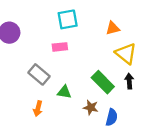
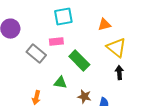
gray rectangle: (39, 74) -> (36, 54), moved
green rectangle: (103, 82) -> (79, 61), moved

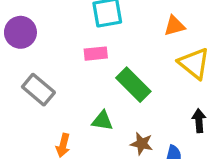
gray rectangle: (36, 54) -> (38, 90), moved
black arrow: (119, 73) -> (199, 121), moved

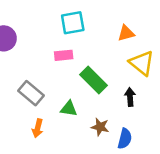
gray rectangle: (38, 90) -> (31, 93), moved
black arrow: (199, 121) -> (130, 97), moved

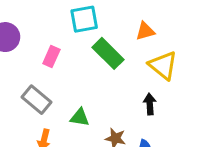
pink rectangle: (64, 55) -> (51, 56), moved, turned -60
green rectangle: (94, 80) -> (108, 53), moved

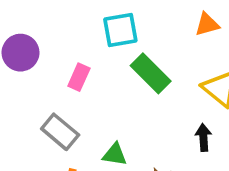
orange triangle: (145, 31) -> (207, 24), moved

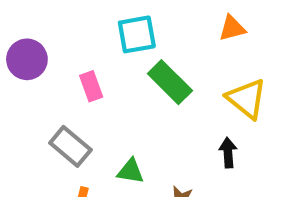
pink rectangle: (79, 77) -> (91, 86), turned -44

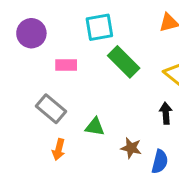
purple circle: (27, 59) -> (31, 33), moved
pink rectangle: (91, 86) -> (66, 65), turned -70

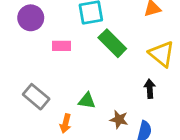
gray rectangle: (51, 109) -> (36, 97), moved
orange arrow: (59, 149) -> (65, 123), moved

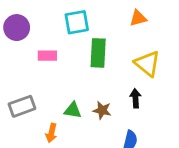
green rectangle: (112, 43) -> (98, 53), turned 48
gray rectangle: (36, 97) -> (22, 106), turned -60
brown star: (119, 119) -> (102, 110), moved

